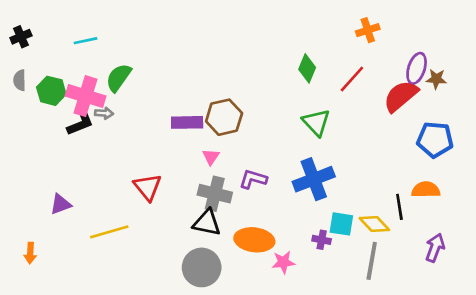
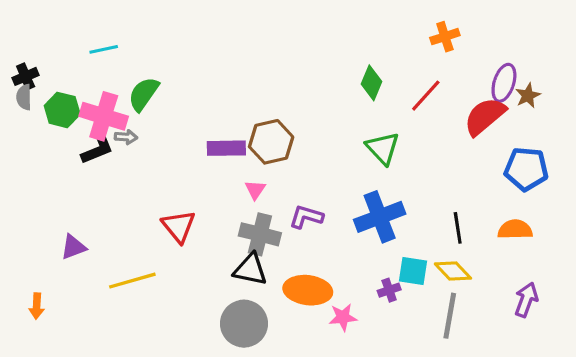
black cross: (21, 37) -> (26, 76), moved
brown star: (436, 79) -> (528, 96), turned -30
black line: (399, 207) -> (458, 228), moved
purple cross: (322, 240) -> (389, 290), turned -30

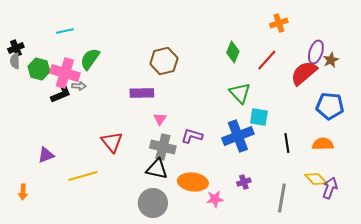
brown hexagon: (271, 142) -> (164, 61), moved
cyan square: (413, 271) -> (259, 117), moved
yellow diamond: (453, 271) -> (316, 179), moved

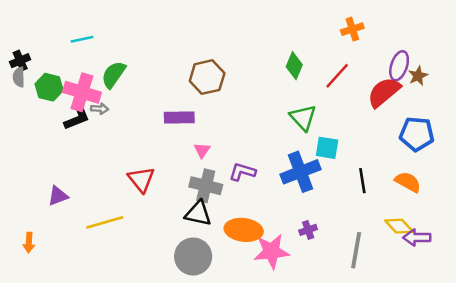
orange semicircle: (323, 144) -> (408, 182), turned 30
purple arrow: (330, 188) -> (417, 238), turned -110
pink star: (215, 199) -> (271, 251), size x1.6

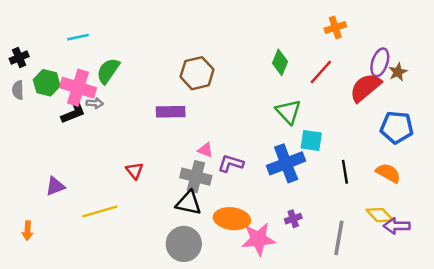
gray semicircle: (19, 77) -> (18, 90), moved
pink triangle: (202, 150) -> (205, 150), moved, turned -42
red triangle: (141, 179) -> (135, 171), size x0.7

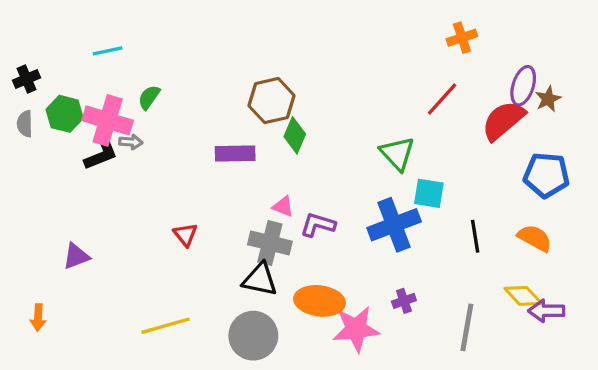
green diamond: (280, 62) -> (295, 135), moved
green semicircle: (108, 71) -> (149, 97), size x0.7
yellow line: (100, 211) -> (166, 326), moved

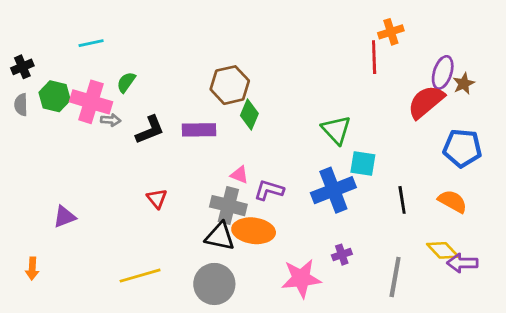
red line: (442, 99) -> (374, 57), moved, turned -44
black L-shape: (101, 154) -> (150, 130), moved
orange ellipse: (320, 301) -> (254, 231), moved

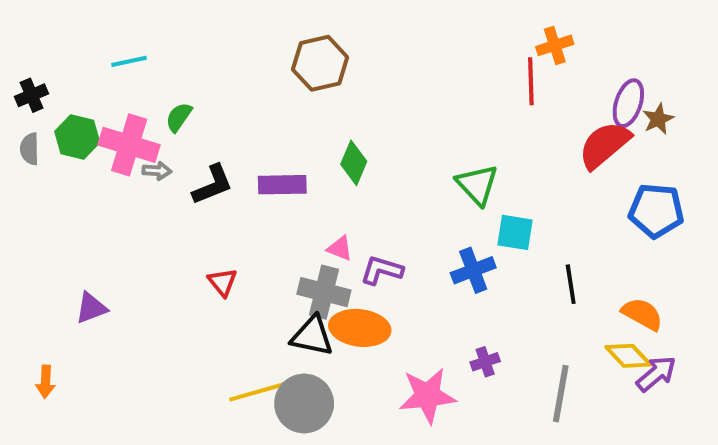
brown hexagon: (230, 85) -> (320, 63), moved
blue cross: (333, 190) -> (473, 270), size x0.7
orange semicircle: (453, 201) -> (642, 314), moved
purple arrow: (462, 263) -> (656, 374), turned 140
yellow line: (140, 276) -> (258, 392), moved

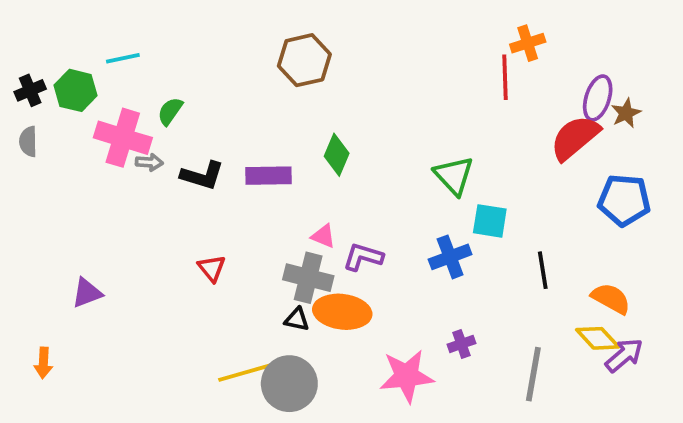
green hexagon: (77, 137) -> (76, 90), moved
black L-shape: (213, 185) -> (202, 176), turned 39
black triangle: (312, 336) -> (297, 319), size x0.6

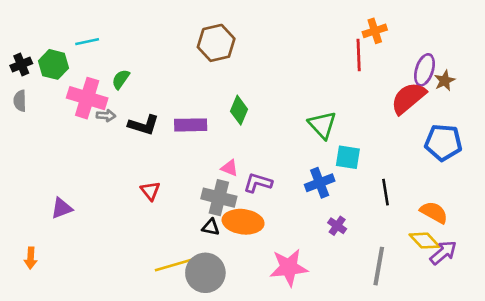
purple cross: (461, 344) -> (337, 226), moved, turned -36

